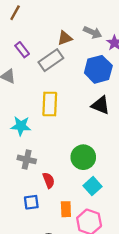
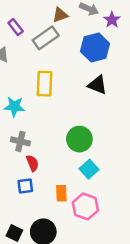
red semicircle: (49, 180) -> (32, 163), moved

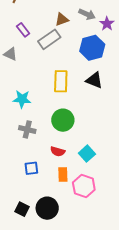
yellow rectangle: (44, 84) -> (61, 81), moved
green circle: (79, 139) -> (63, 120), moved
red semicircle: (32, 163) -> (58, 151), moved, turned 128

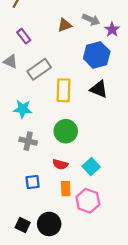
gray rectangle: (49, 39) -> (39, 69), moved

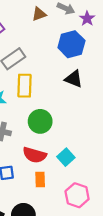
yellow rectangle: (64, 90) -> (24, 86), moved
red semicircle: (60, 164) -> (35, 155), size x1.5
pink hexagon: (88, 201) -> (77, 195), moved

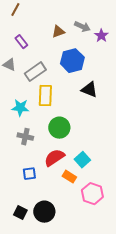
blue hexagon: (71, 44) -> (72, 61), moved
red semicircle: (35, 155) -> (54, 158), turned 130
orange rectangle: (40, 180) -> (69, 177), moved, turned -56

